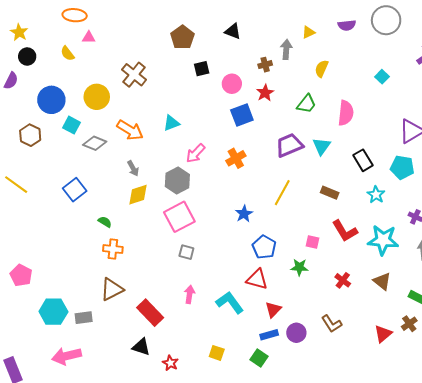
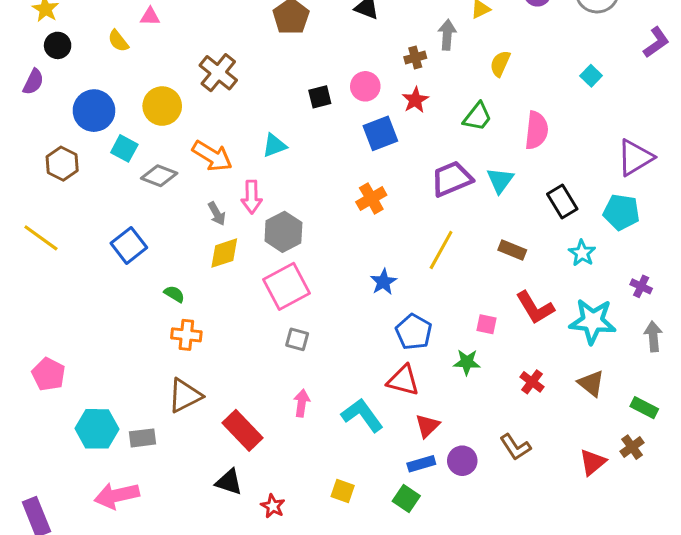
black square: (202, 69) -> (320, 97), moved
pink arrow: (196, 153) -> (252, 197), moved, turned -45

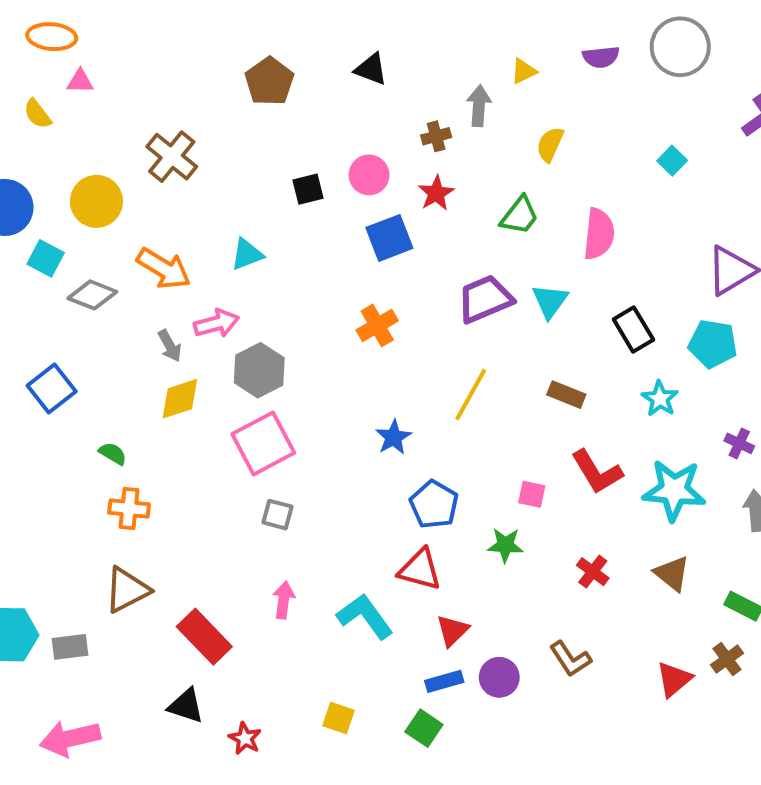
pink arrow: (252, 197) -> (216, 323), turned -104
pink arrow: (117, 496) -> (70, 738), moved

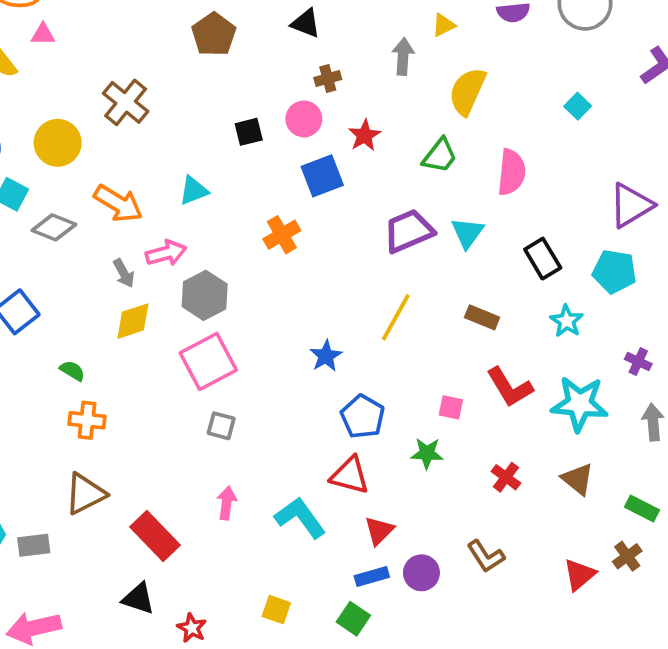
brown cross: (436, 136) -> (328, 78), moved
yellow semicircle: (550, 144) -> (467, 91), size x1.5
orange cross: (377, 325) -> (282, 235), moved

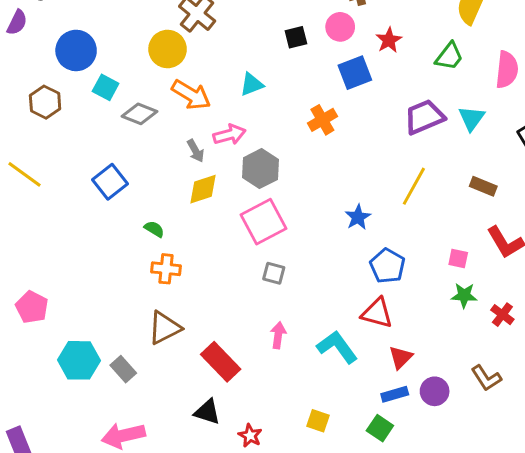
yellow circle: (58, 143) -> (168, 49), moved
green star: (427, 453) -> (464, 295), moved
gray rectangle: (34, 545) -> (123, 369), turned 55

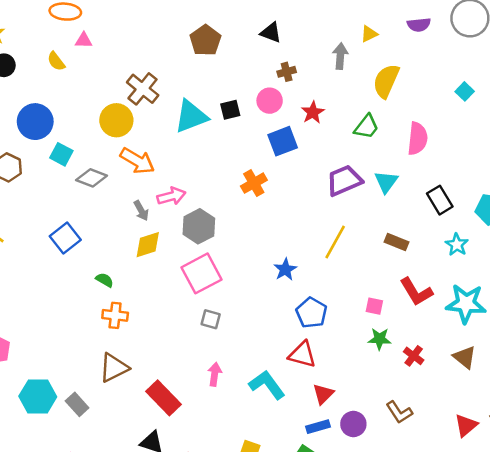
cyan triangle: (252, 84) -> (191, 116), moved, size x1.6

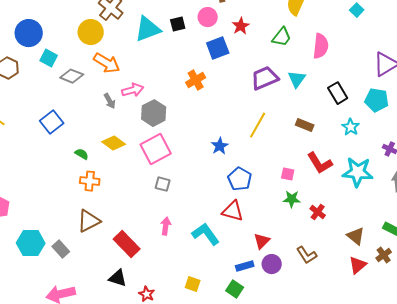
yellow diamond: (148, 245) -> (114, 143), moved, turned 55
brown triangle: (465, 357) -> (356, 236), moved
red triangle: (323, 394) -> (262, 241), moved

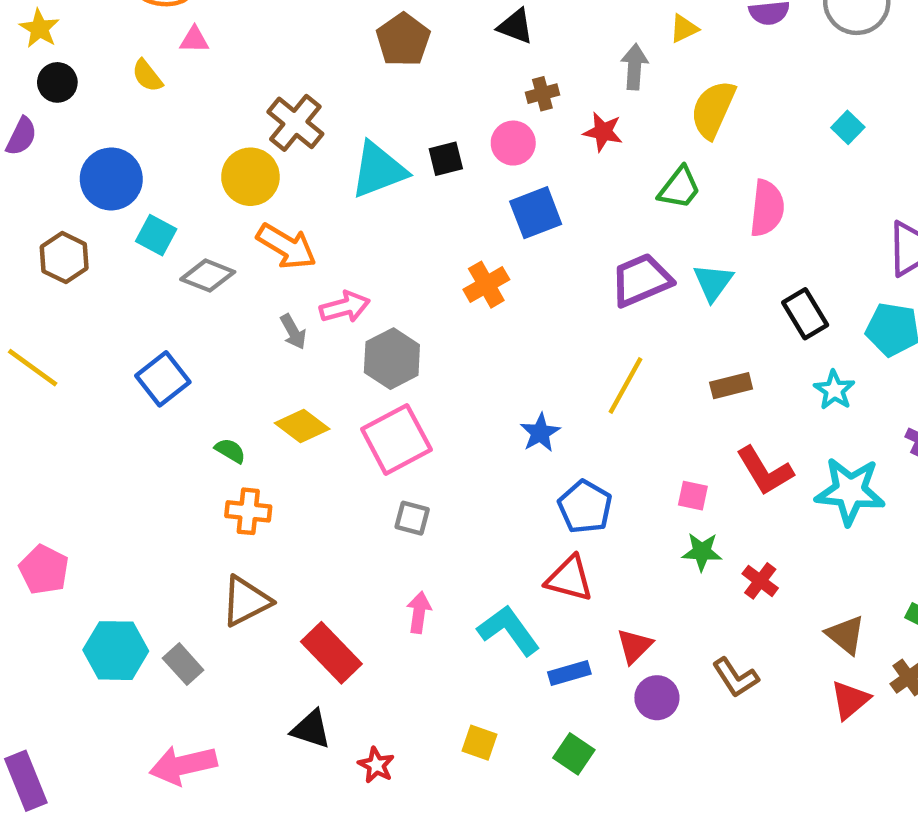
red star: (241, 26) -> (603, 132), moved, turned -30
brown rectangle: (305, 125) -> (731, 386), turned -36
blue rectangle: (245, 266) -> (569, 673), moved

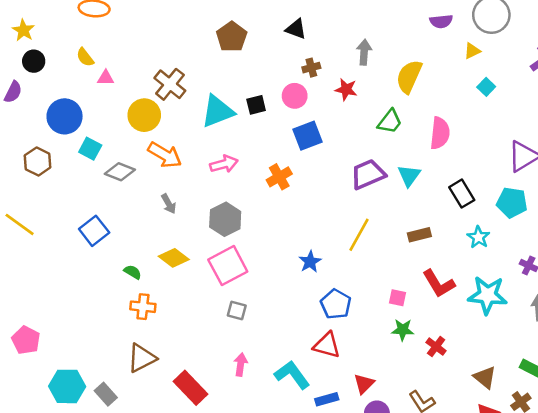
yellow triangle: (684, 29) -> (472, 51), moved
pink triangle: (194, 40) -> (106, 78), moved
pink arrow: (345, 307) -> (224, 164), moved

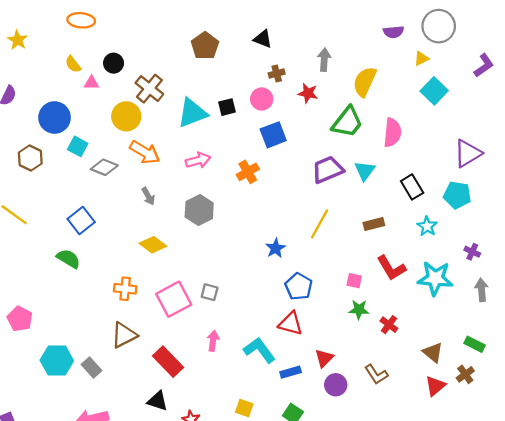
black circle: (34, 61) -> (114, 63), moved
cyan square: (486, 87) -> (434, 91), size x1.6
green trapezoid: (390, 122) -> (347, 122), size x1.4
pink square: (228, 266) -> (174, 299), moved
green semicircle: (133, 272) -> (68, 259), moved, size x1.5

